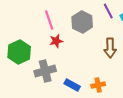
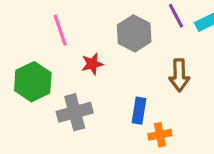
pink line: (49, 20) -> (60, 30), moved
blue rectangle: (72, 85) -> (139, 111), moved, turned 70

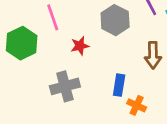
green hexagon: (33, 82) -> (22, 43), moved
orange cross: (160, 135) -> (137, 105), turned 36

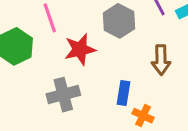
red star: (80, 46) -> (80, 49), size x1.5

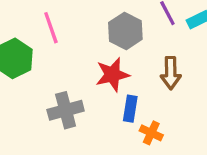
red star: (80, 49) -> (112, 75), moved

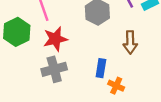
red star: (112, 75) -> (55, 39), moved

